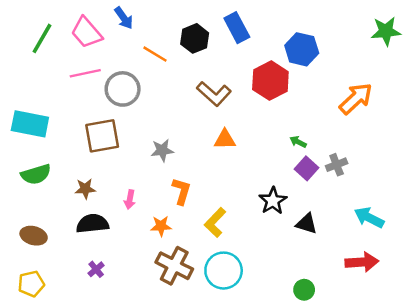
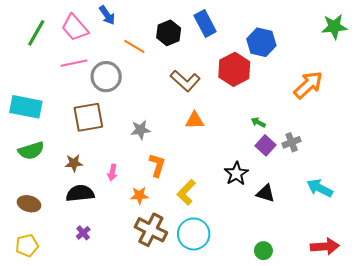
red arrow: (362, 262) -> (325, 246), moved

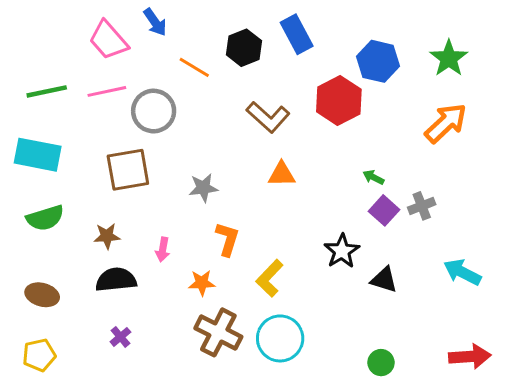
green star: (334, 27) -> (449, 58), moved, turned -30
green line: (36, 33) -> (47, 91), moved, turned 48

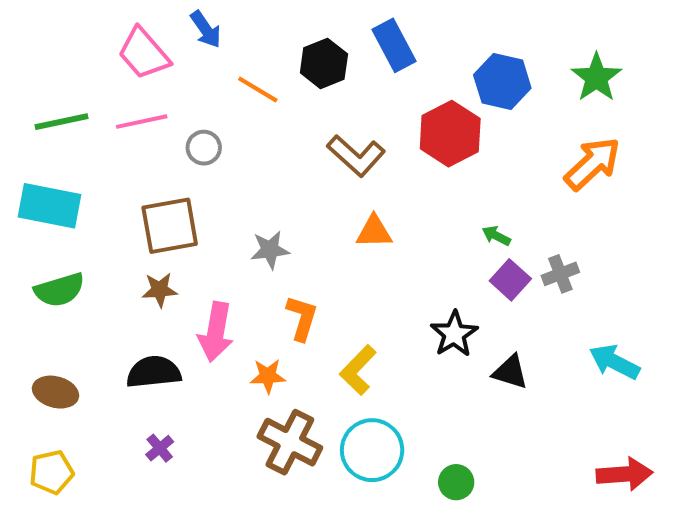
gray circle: (154, 111) -> (204, 148), size x0.6
brown star: (107, 236) -> (160, 290), moved
pink arrow: (163, 250) -> (216, 332), size x1.8
green circle: (381, 363) -> (456, 482), moved

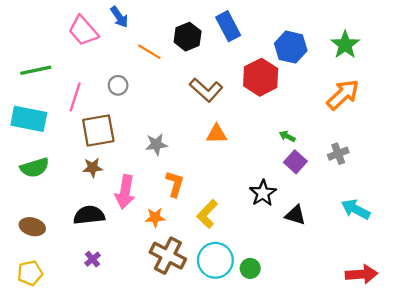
pink line: (142, 122) -> (75, 97), moved, turned -60
gray cross: (560, 274) -> (338, 154), moved
green circle: (456, 482) -> (250, 268), moved

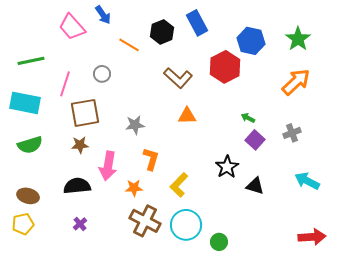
green circle: (250, 268) -> (219, 242), moved
yellow pentagon: (30, 273) -> (23, 224), moved

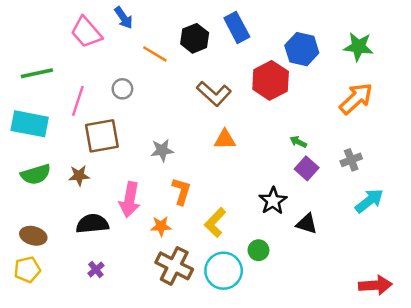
green star: (298, 39) -> (358, 47), turned -30
brown star: (80, 145) -> (79, 176), moved
cyan arrow: (307, 181) -> (369, 201), moved, turned 115
green circle: (219, 242) -> (258, 250), moved

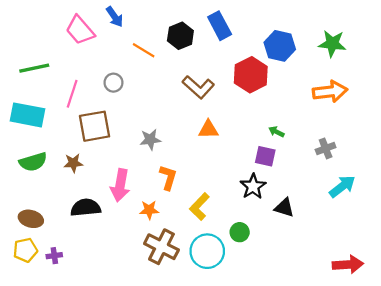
orange arrow: (356, 98) -> (330, 92), turned 36
purple square: (307, 168) -> (265, 156), moved, turned -30
purple cross: (96, 269) -> (54, 256), moved, turned 32

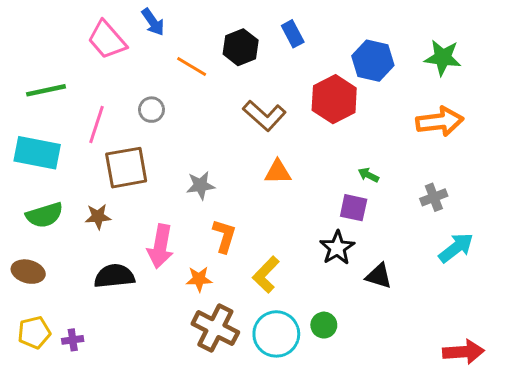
blue rectangle: (220, 26) -> (293, 34), size x0.7
brown ellipse: (31, 219) -> (28, 272), moved
green circle: (240, 232) -> (324, 325), moved

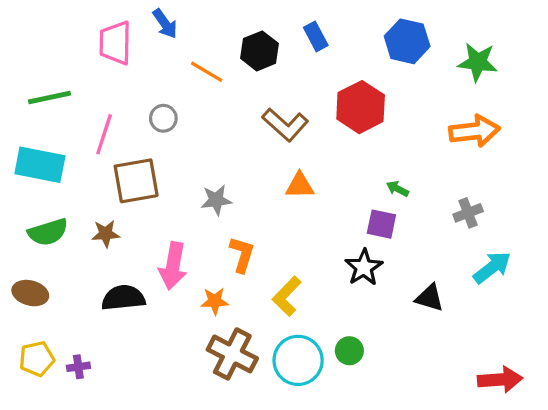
pink trapezoid: (107, 40) -> (115, 43), turned 42
blue hexagon: (373, 61) -> (407, 41), moved
black triangle: (379, 276) -> (430, 298), moved

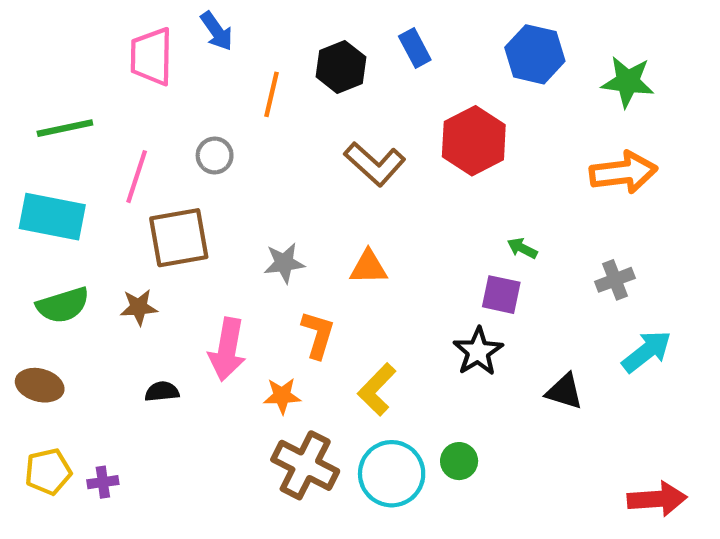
orange line: (207, 72) -> (271, 94), turned 72
orange triangle: (300, 186) -> (368, 267), moved
black semicircle: (123, 298) -> (162, 392), size x0.6

